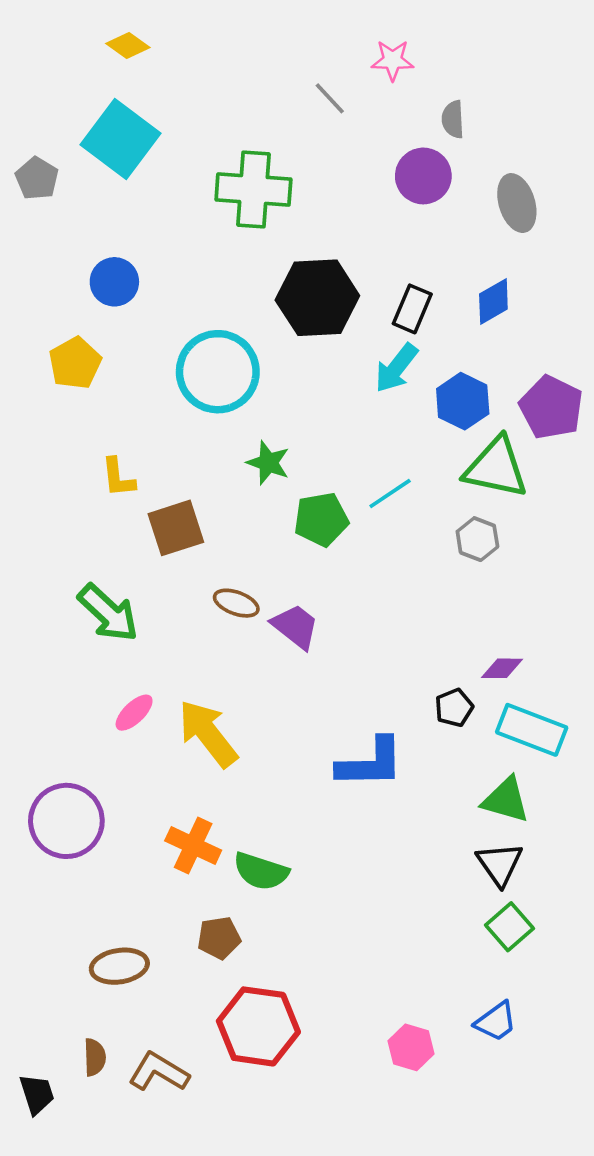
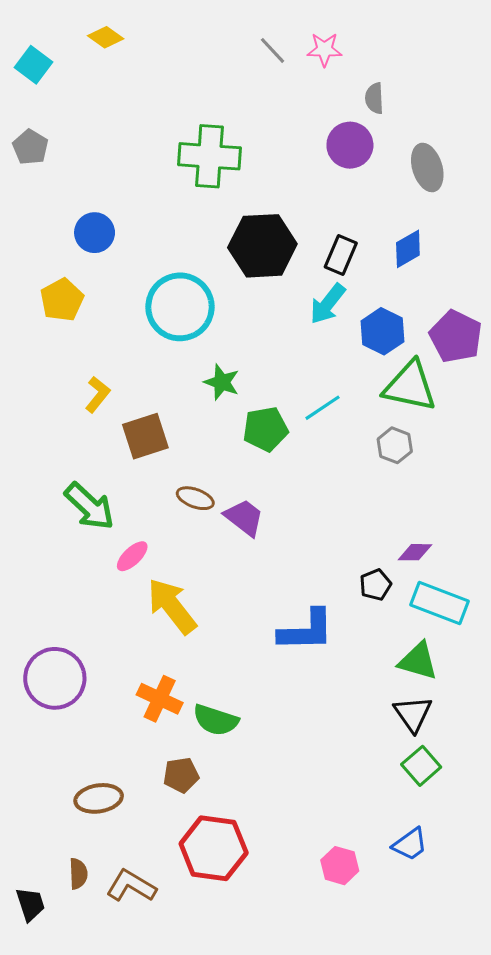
gray line: (330, 98) -> (273, 50), moved
cyan square: (121, 139) -> (33, 65), moved, size x0.6
yellow L-shape: (118, 478) -> (98, 394), turned -135
pink ellipse: (134, 713) -> (132, 556), moved

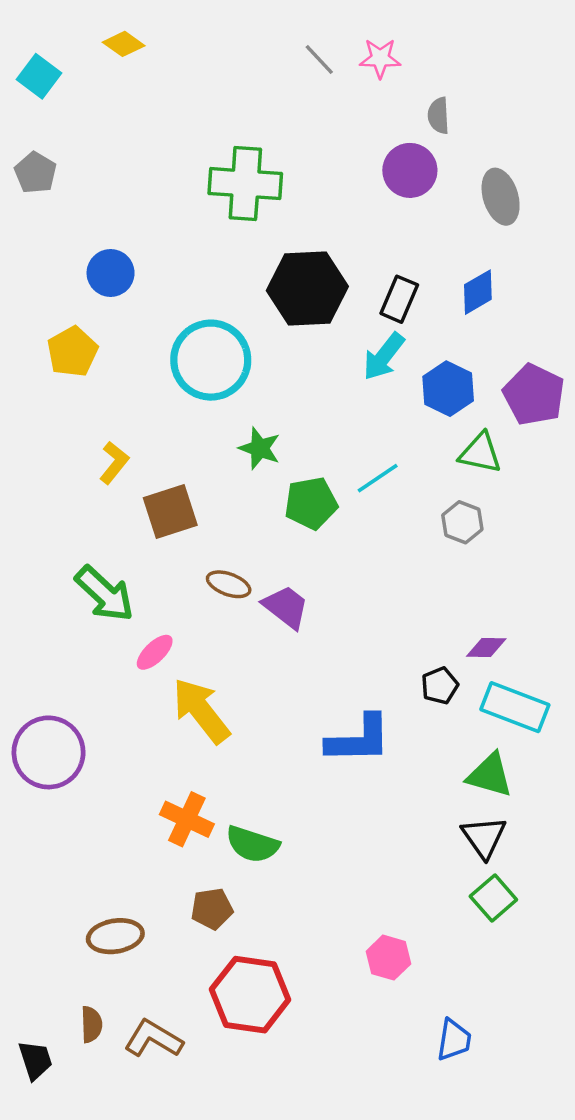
green triangle: (410, 386) -> (480, 453), size x0.7
purple circle: (55, 678) -> (49, 752), moved
blue trapezoid: (410, 844) -> (454, 1040), moved, turned -45
pink hexagon: (340, 866) -> (388, 958), moved

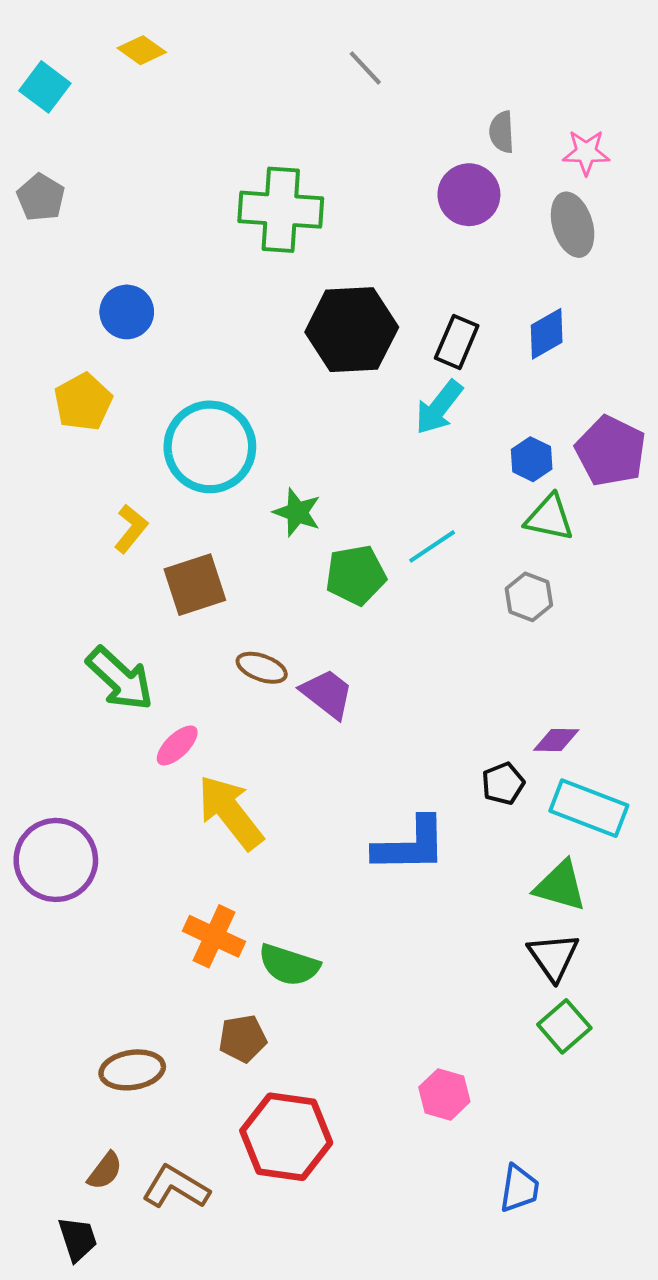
pink star: (380, 58) -> (586, 152), moved
cyan circle: (211, 360) -> (210, 447), moved
blue hexagon: (448, 389) -> (532, 459), moved, size x0.7
brown semicircle: (91, 1024) -> (105, 1171), turned 39
black trapezoid: (35, 1060) -> (78, 1239), moved

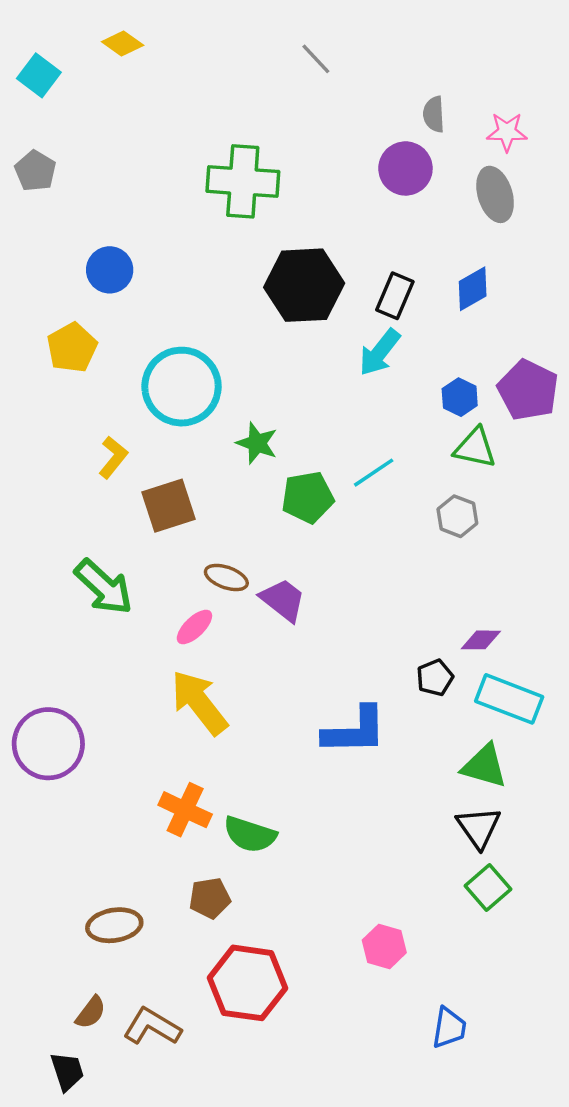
pink ellipse: (177, 745) -> (194, 627), moved

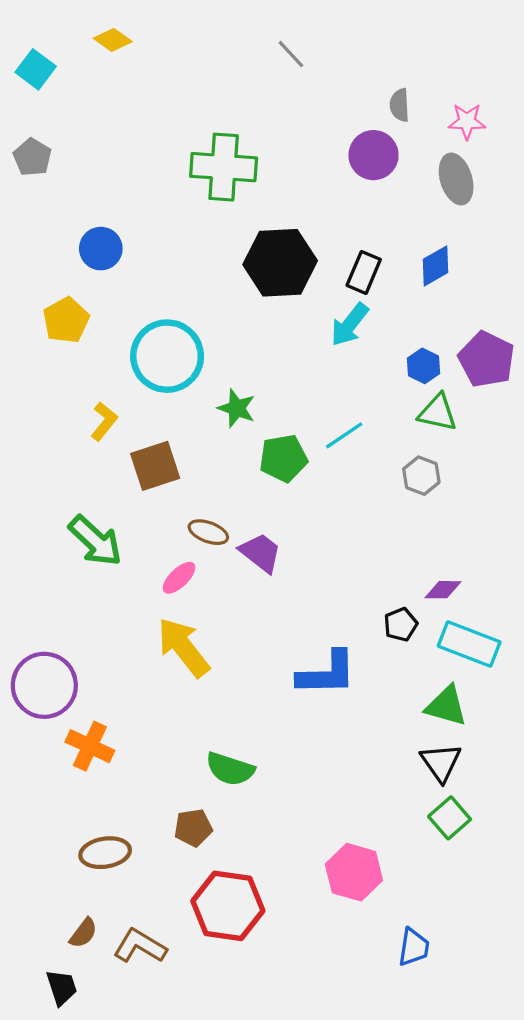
orange cross: (185, 810) -> (90, 746), moved
pink hexagon: (384, 946) -> (354, 872), size x1.4

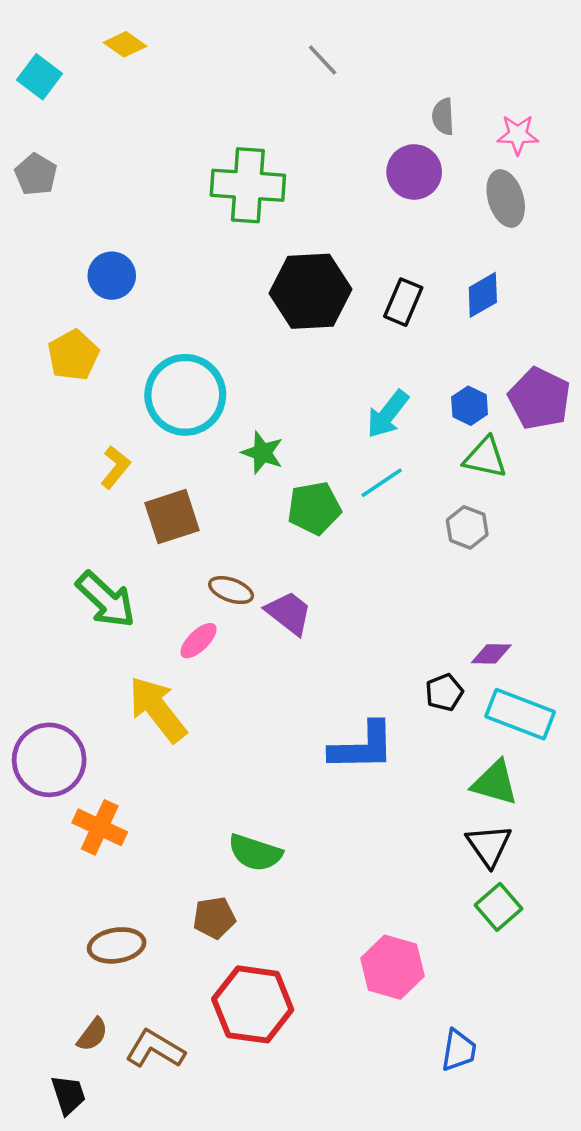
cyan arrow: (350, 325) -> (388, 414), moved
yellow arrow: (183, 647) -> (158, 709), moved

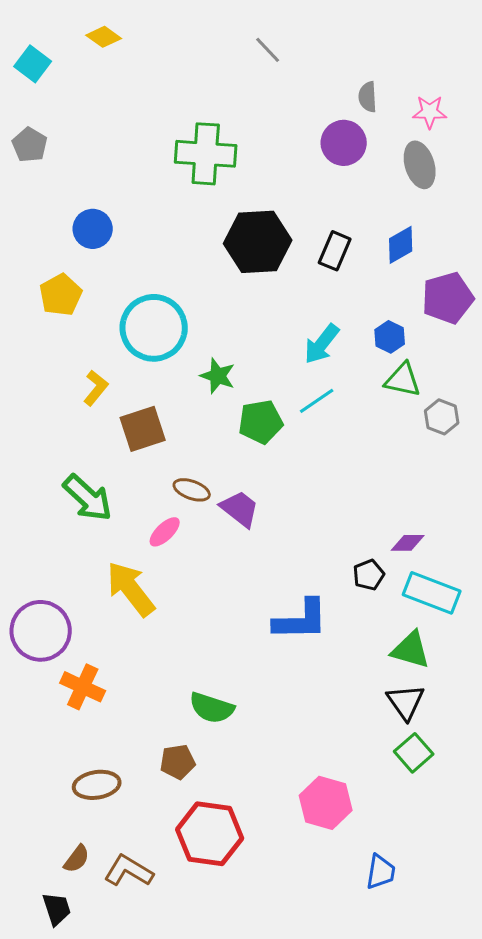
purple pentagon: (539, 398) -> (448, 298), moved, turned 30
gray hexagon: (467, 527) -> (442, 417), moved

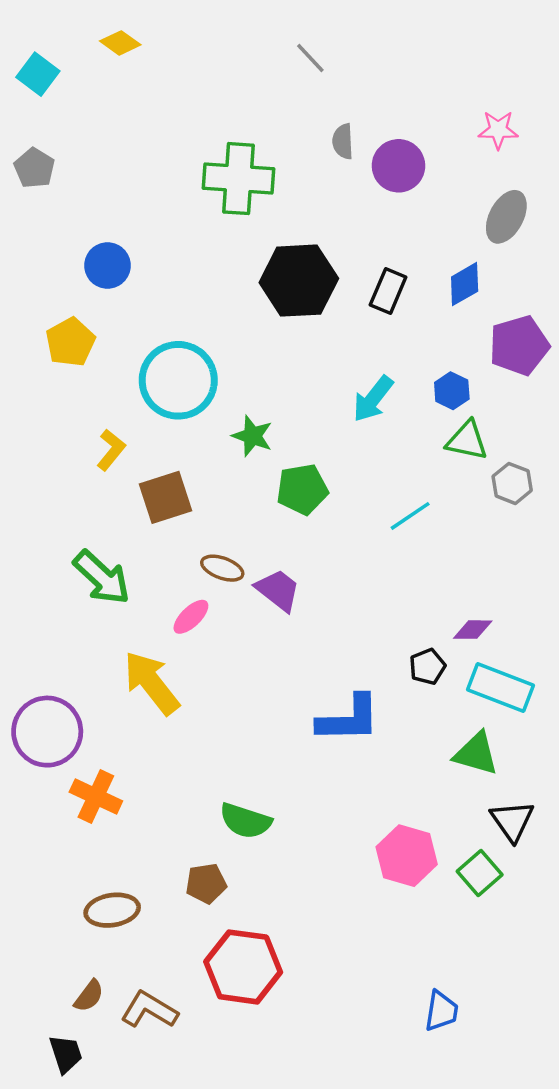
gray semicircle: (368, 97) -> (343, 141), moved
gray ellipse: (420, 165) -> (506, 217), moved, turned 45
cyan line: (317, 401) -> (410, 516), moved
black triangle: (406, 702) -> (512, 821), moved
pink hexagon: (326, 803) -> (407, 856), moved

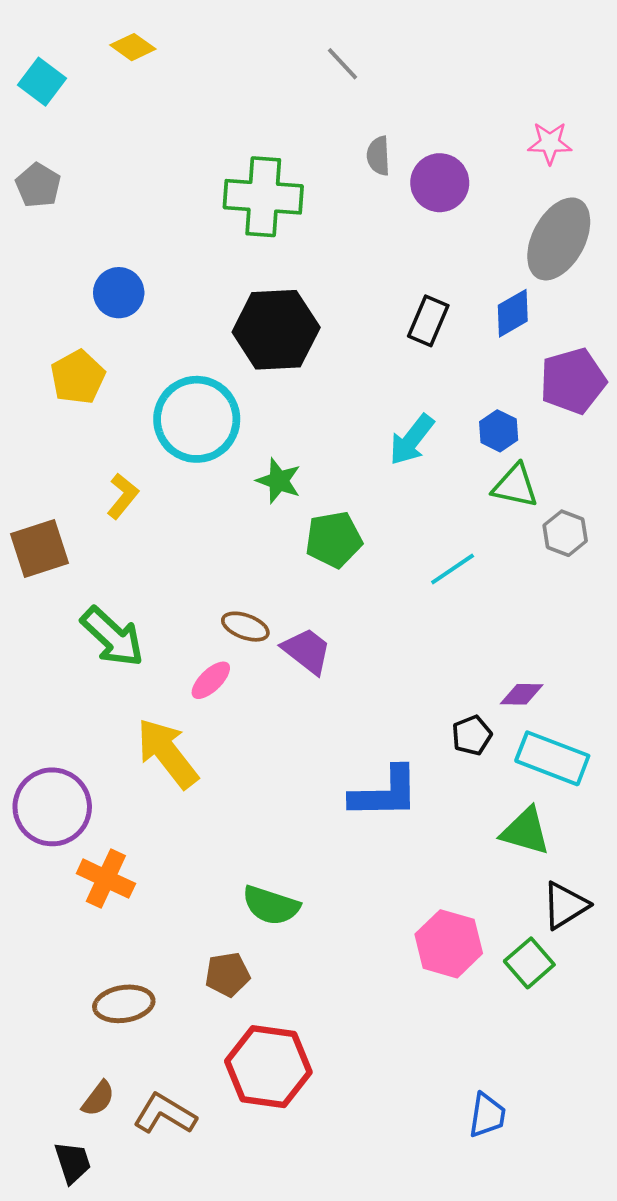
gray ellipse: (506, 217) -> (559, 239), size x1.4
black hexagon: (299, 281) -> (276, 330), moved
brown square: (165, 497) -> (39, 549), moved
black triangle: (512, 821) -> (565, 905), turned 33

